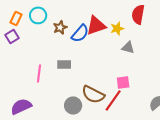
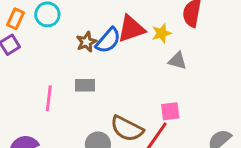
brown star: (60, 27) -> (86, 42), moved

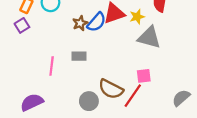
gray triangle: (177, 61) -> (149, 37), size x1.6

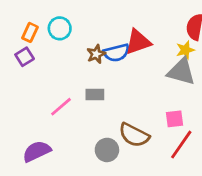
yellow star: (137, 17) -> (185, 50), moved
blue semicircle: (97, 22) -> (116, 53), turned 35
pink line: (52, 66) -> (61, 107), turned 42
red line: (133, 96) -> (181, 145), moved

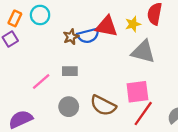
red triangle: (138, 42) -> (107, 26), turned 30
yellow star: (185, 50) -> (133, 24), moved
pink square: (175, 119) -> (137, 92), size x1.5
gray circle: (107, 150) -> (69, 107), moved

